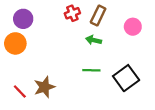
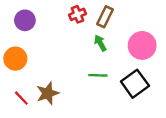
pink circle: (133, 27) -> (142, 45), moved, size x1.5
green arrow: (94, 40) -> (100, 43), turned 48
orange circle: (15, 43) -> (15, 59), moved

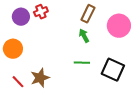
red cross: (78, 14) -> (41, 12), moved
pink circle: (142, 45) -> (119, 26), moved
black square: (135, 84) -> (113, 70), turned -30

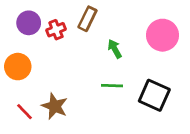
red cross: (41, 12) -> (56, 30), moved
brown rectangle: (88, 14) -> (87, 19), moved
brown star: (40, 78) -> (55, 106), turned -30

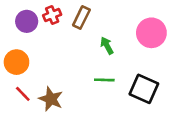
red cross: (56, 30) -> (52, 15), moved
red line: (25, 112) -> (23, 94), moved

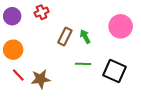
brown rectangle: (81, 18) -> (65, 36), moved
purple circle: (27, 21) -> (12, 16), moved
brown star: (51, 99) -> (41, 79), turned -30

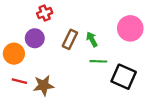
purple circle: (12, 16) -> (35, 38), moved
green line: (83, 64) -> (98, 61), moved
red line: (18, 75) -> (19, 81), turned -32

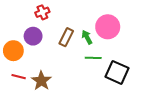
pink circle: (130, 28) -> (108, 27), moved
brown star: (44, 85) -> (41, 81), turned -30

